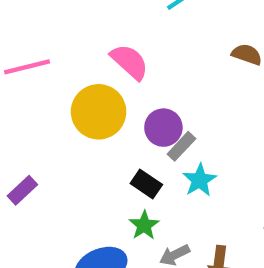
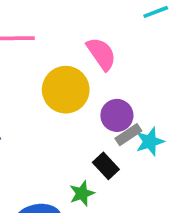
cyan star: (200, 180) -> (150, 142), moved
black rectangle: (146, 184) -> (106, 166), moved

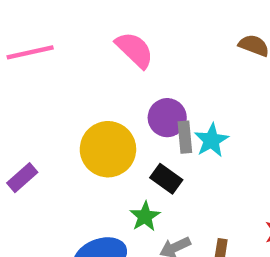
yellow circle: (66, 90) -> (108, 149), moved
gray rectangle: (128, 135) -> (185, 137), turned -50

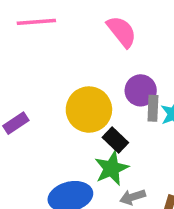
black rectangle: (166, 179) -> (115, 140), moved
green star: (145, 216) -> (112, 168), size x1.4

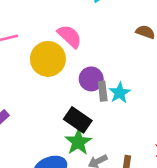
yellow circle: (89, 110) -> (48, 59), moved
black rectangle: (115, 140) -> (78, 120), size x1.4

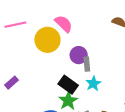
cyan star: (120, 93) -> (93, 83), moved

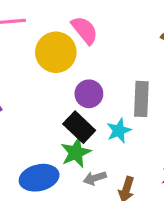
purple circle: (79, 55) -> (89, 94), moved
gray rectangle: (87, 64) -> (141, 99), moved, size x1.5

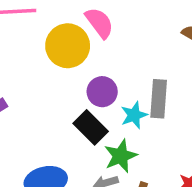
cyan star: (119, 131) -> (134, 115), moved
green star: (76, 153) -> (121, 156), moved

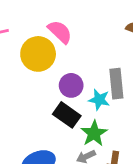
cyan star: (134, 115) -> (99, 100), turned -30

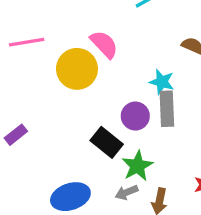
purple circle: (71, 85) -> (135, 116), moved
cyan star: (99, 100) -> (162, 82), moved

